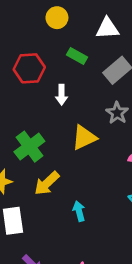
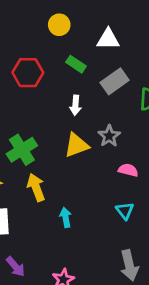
white arrow: (62, 95) -> (75, 105), moved
gray star: (117, 113) -> (109, 136), moved
yellow arrow: (47, 183) -> (36, 187), turned 108

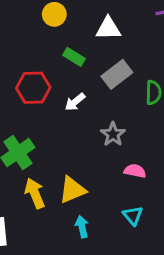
red hexagon: (28, 73) -> (33, 88), moved
white arrow: (75, 105) -> (75, 102), turned 48
yellow triangle: (77, 145) -> (72, 190), moved
cyan arrow: (66, 217) -> (82, 227), moved

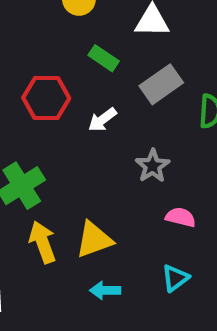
cyan triangle: (133, 216) -> (175, 278), turned 30
cyan arrow: (82, 227) -> (105, 290), turned -80

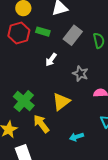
red hexagon: (46, 98) -> (19, 33), moved
yellow triangle: (94, 240) -> (61, 102), moved

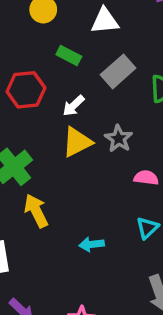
red hexagon: (19, 33) -> (26, 90), moved
yellow triangle: (61, 102) -> (77, 142), moved

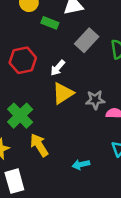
green rectangle: (69, 55) -> (50, 23), moved
gray star: (119, 139) -> (95, 100), moved, turned -30

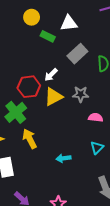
red hexagon: (23, 60) -> (29, 87), moved
gray star: (95, 100) -> (81, 94), moved

